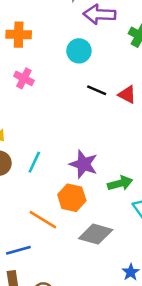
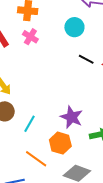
pink cross: (24, 78) -> (30, 37), moved
cyan line: (34, 162) -> (29, 124), moved

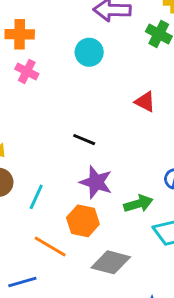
black line: (86, 59) -> (84, 140), moved

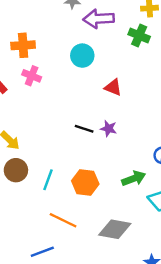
red triangle: (145, 102) -> (113, 87), moved
purple star: (96, 182) -> (109, 129), moved, size x0.6
orange hexagon: (83, 221) -> (85, 182), moved

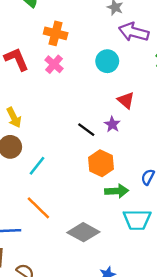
purple star: (109, 129) -> (112, 124), moved
orange hexagon: (85, 182) -> (101, 163), moved

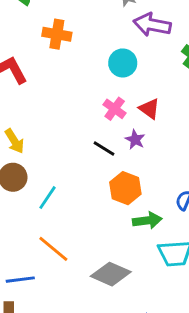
pink cross: (54, 64) -> (115, 109), moved

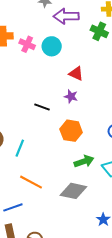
pink cross: (115, 109) -> (27, 44), moved
black line: (104, 149) -> (42, 107), moved
green arrow: (147, 220) -> (84, 161), moved

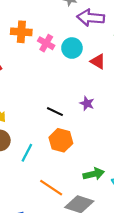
red triangle: (76, 74) -> (98, 61), moved
orange hexagon: (71, 131) -> (61, 140), moved
orange line: (31, 182) -> (51, 188), moved

